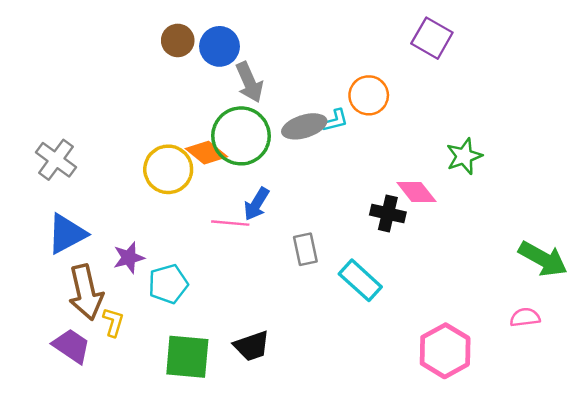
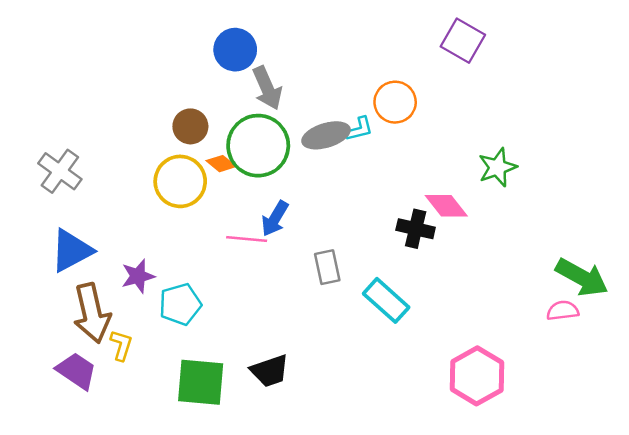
brown circle: (178, 40) -> (190, 126), moved
orange diamond: (206, 153) -> (221, 164), size x0.7
pink semicircle: (525, 317) -> (563, 311), moved

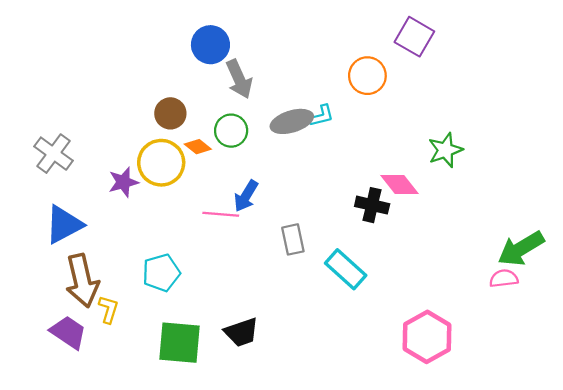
orange circle: (395, 102) -> (367, 76), moved
green circle: (258, 146) -> (231, 131), size x0.6
purple star: (138, 276) -> (123, 182), moved
green arrow: (582, 277) -> (521, 249), turned 120

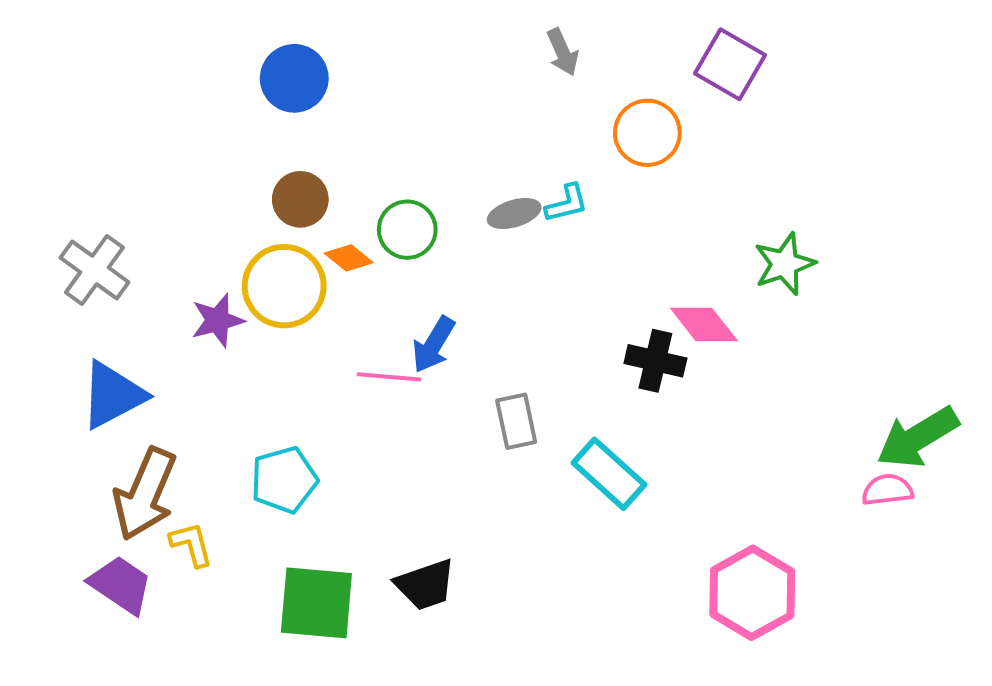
blue circle: (210, 45) -> (294, 78), moved
gray arrow: (239, 79) -> (563, 52), moved, size x0.7
gray ellipse: (292, 121) -> (514, 213), size x0.7
brown arrow: (82, 281) -> (145, 494), turned 36
yellow L-shape: (108, 309) -> (191, 544), turned -32

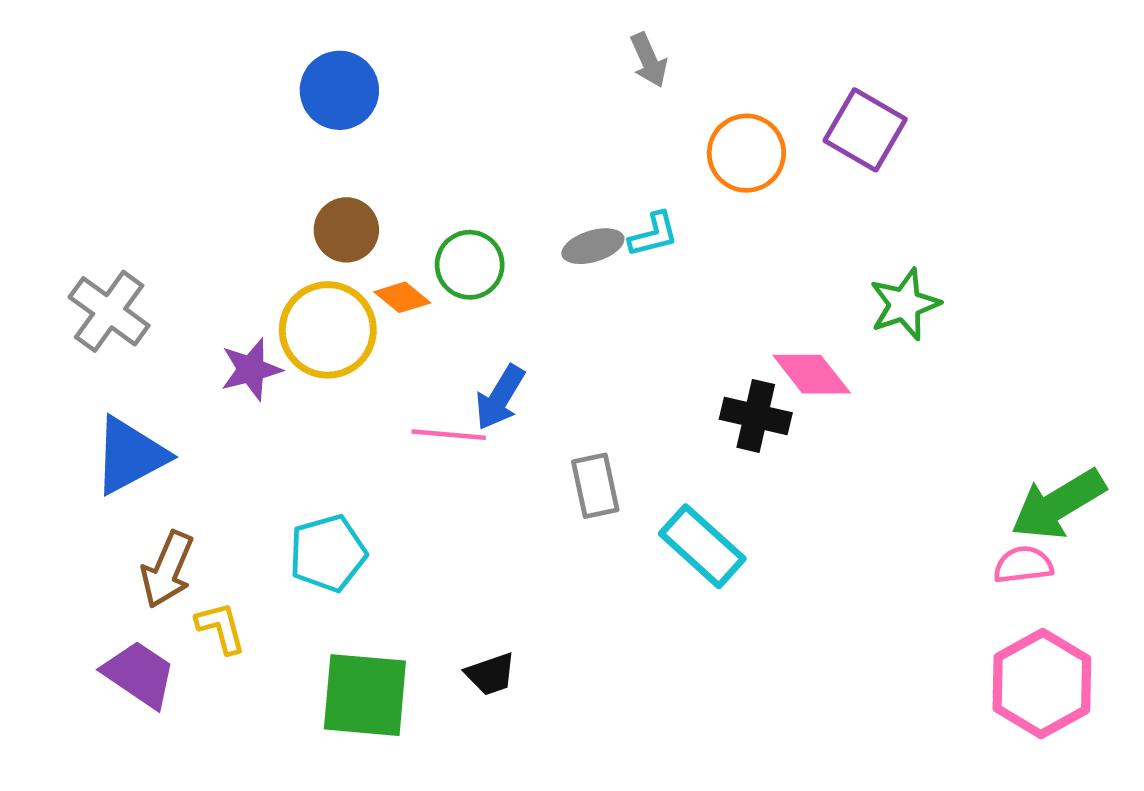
purple square: (730, 64) -> (865, 130), moved
brown arrow: (145, 494) -> (167, 569), size x0.7
black trapezoid: (425, 585) -> (491, 674), size x0.7
pink hexagon: (752, 593) -> (1042, 683), moved

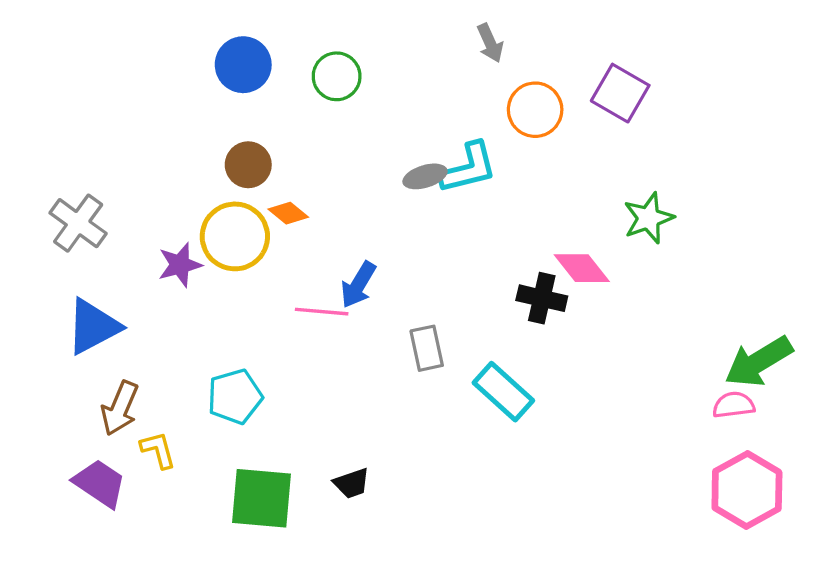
gray arrow: (649, 60) -> (490, 43), moved
cyan L-shape: (653, 235) -> (468, 168), size x1.6
green circle: (470, 265) -> (337, 76), moved

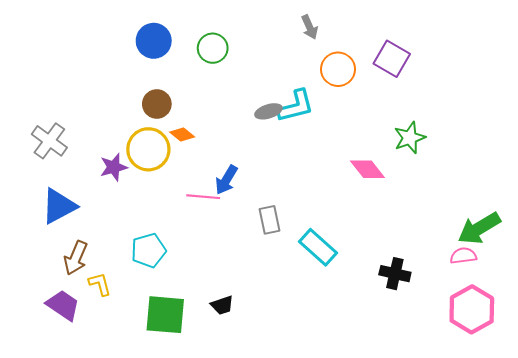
black cross: (542, 298) -> (395, 274), moved

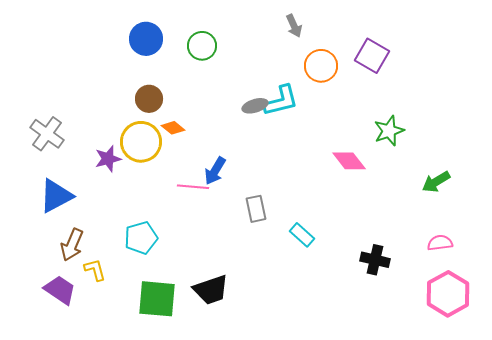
green arrow: (479, 228) -> (436, 182), moved, size x0.7
cyan rectangle: (318, 247) -> (302, 235), size x0.7
black trapezoid: (222, 305) -> (211, 290), size x1.6

